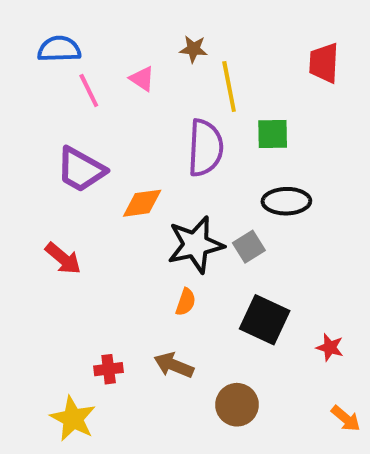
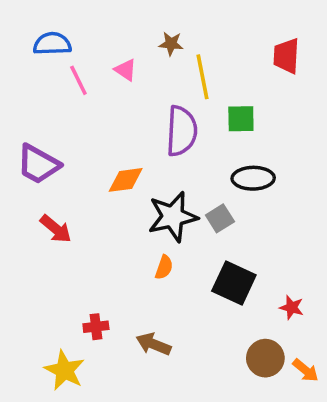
purple trapezoid: (81, 170) -> (38, 164), moved
brown arrow: (174, 365) -> (154, 344), moved
brown circle: (237, 405) -> (265, 358), moved

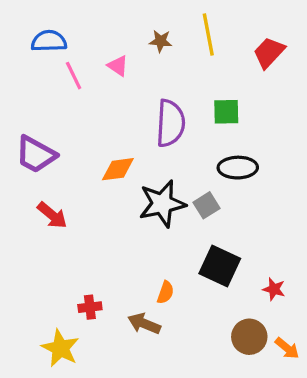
red trapezoid: (286, 56) -> (269, 53), turned 40
yellow line: (202, 77) -> (208, 34), moved
orange semicircle: (164, 267) -> (166, 292), moved

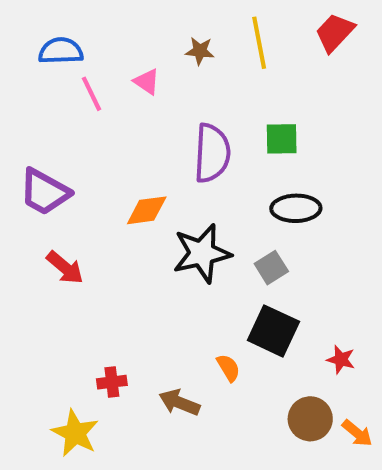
red trapezoid: (269, 53) -> (335, 33), moved
gray square: (207, 205) -> (271, 268), moved
orange semicircle: (166, 292) -> (228, 368), moved, turned -50

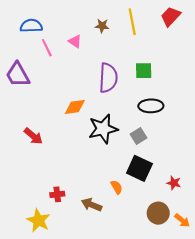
purple trapezoid: (44, 192) -> (18, 75), moved, turned 32

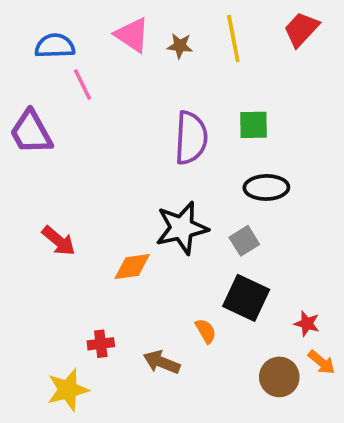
pink triangle: (75, 41) -> (132, 35), moved, size x1.5
orange diamond: (75, 107) -> (132, 267), moved
yellow star: (39, 220) -> (68, 390), turned 30
orange arrow: (182, 220) -> (322, 362), moved

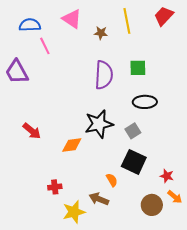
brown star: (180, 46) -> (101, 33), moved
brown arrow: (162, 362) -> (99, 199), moved
yellow star: (68, 390) -> (74, 212), moved

